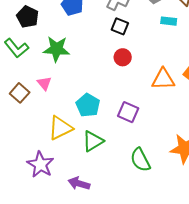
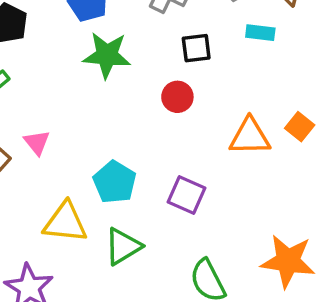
black square: (120, 26) -> (196, 48), moved, turned -30
green star: (56, 49) -> (107, 55), moved
yellow triangle: (60, 128) -> (65, 222), turned 32

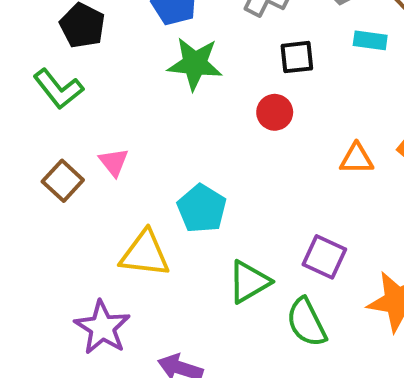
orange triangle: (250, 137) -> (357, 159), size x0.7
purple square: (186, 195) -> (324, 257), moved
green triangle: (123, 246) -> (249, 282), moved

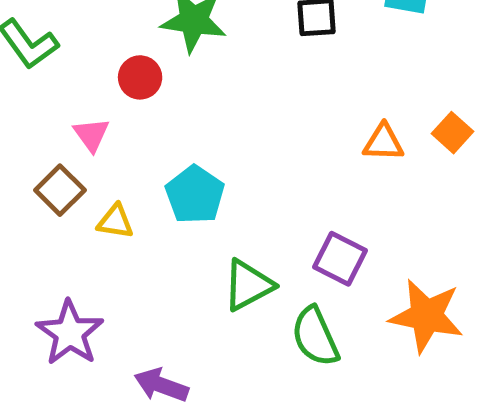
red circle: (275, 112) -> (140, 77), moved
brown square: (63, 181) -> (60, 190), moved
yellow triangle: (145, 254) -> (115, 221), moved, size x0.6

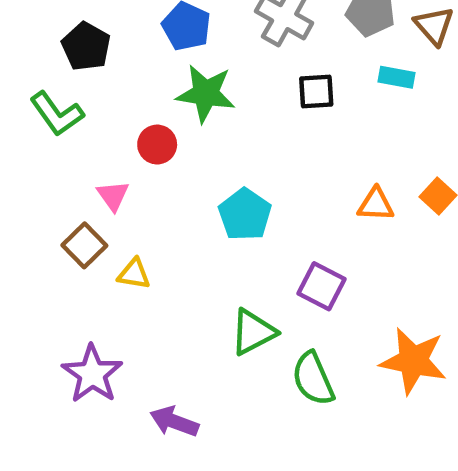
cyan pentagon: (195, 195) -> (245, 214), moved
purple square: (340, 259) -> (321, 286), moved

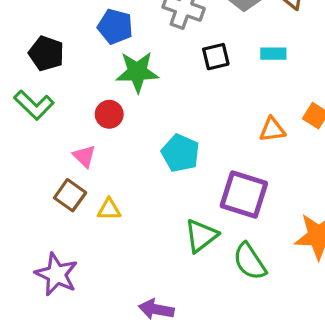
cyan rectangle: (397, 77) -> (273, 54), moved
purple square: (321, 286) -> (244, 195), size x1.4
purple star: (92, 374) -> (56, 274), moved

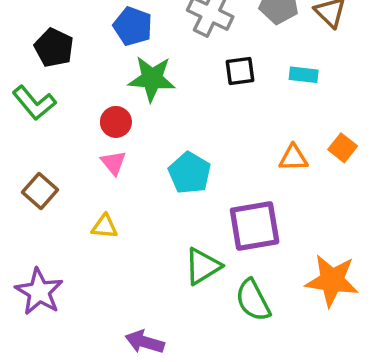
pink triangle: (84, 156) -> (113, 163), moved
brown square: (70, 195) -> (40, 191), moved
purple square: (244, 195) -> (255, 226), turned -33

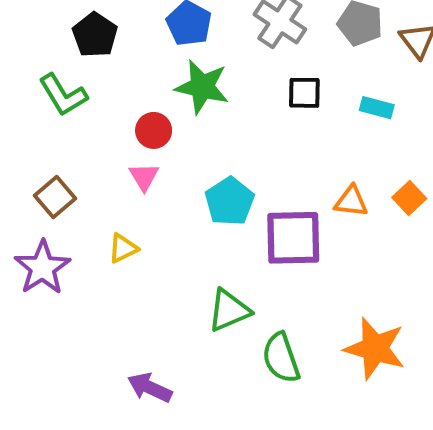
yellow triangle: (105, 226) -> (123, 248), turned -40
purple square: (255, 226) -> (293, 238), moved
purple star: (39, 292) -> (42, 268), moved

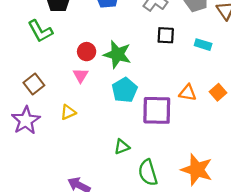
green star: (202, 87) -> (117, 54), moved
green triangle: (229, 310) -> (122, 147), size x0.7

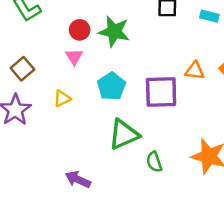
cyan pentagon: (125, 90) -> (111, 86), moved
green triangle: (122, 147) -> (124, 134), size x1.8
green semicircle: (148, 173) -> (154, 162), size x0.7

